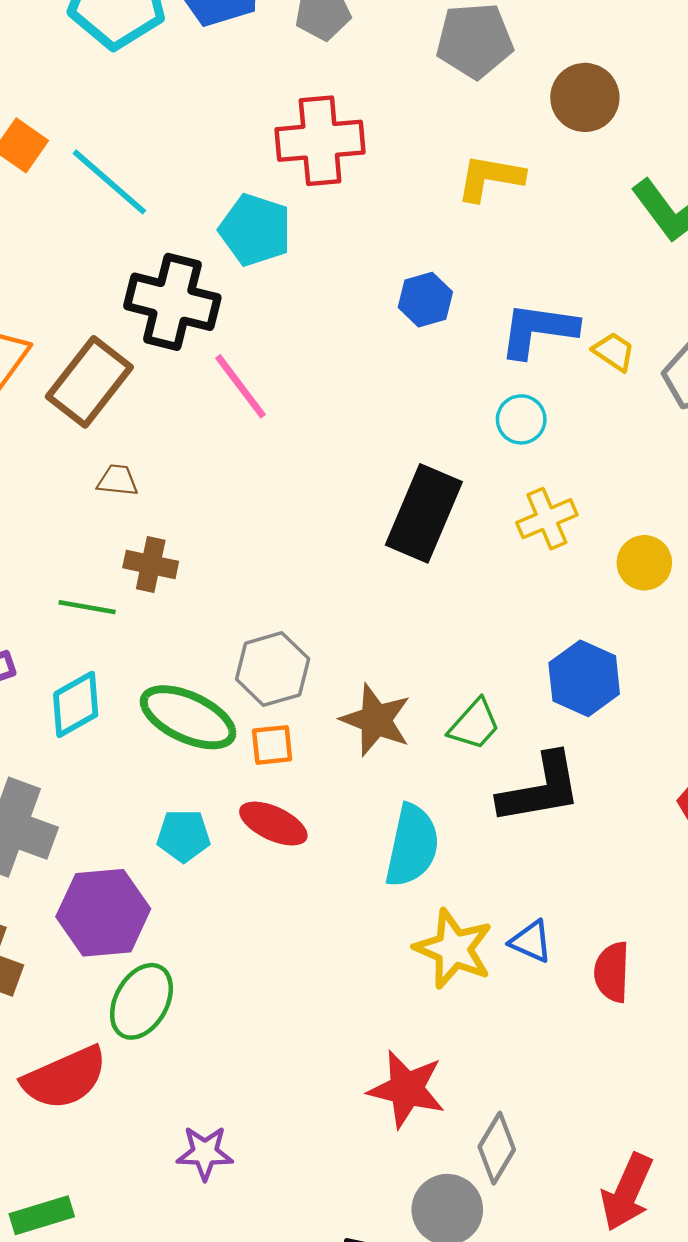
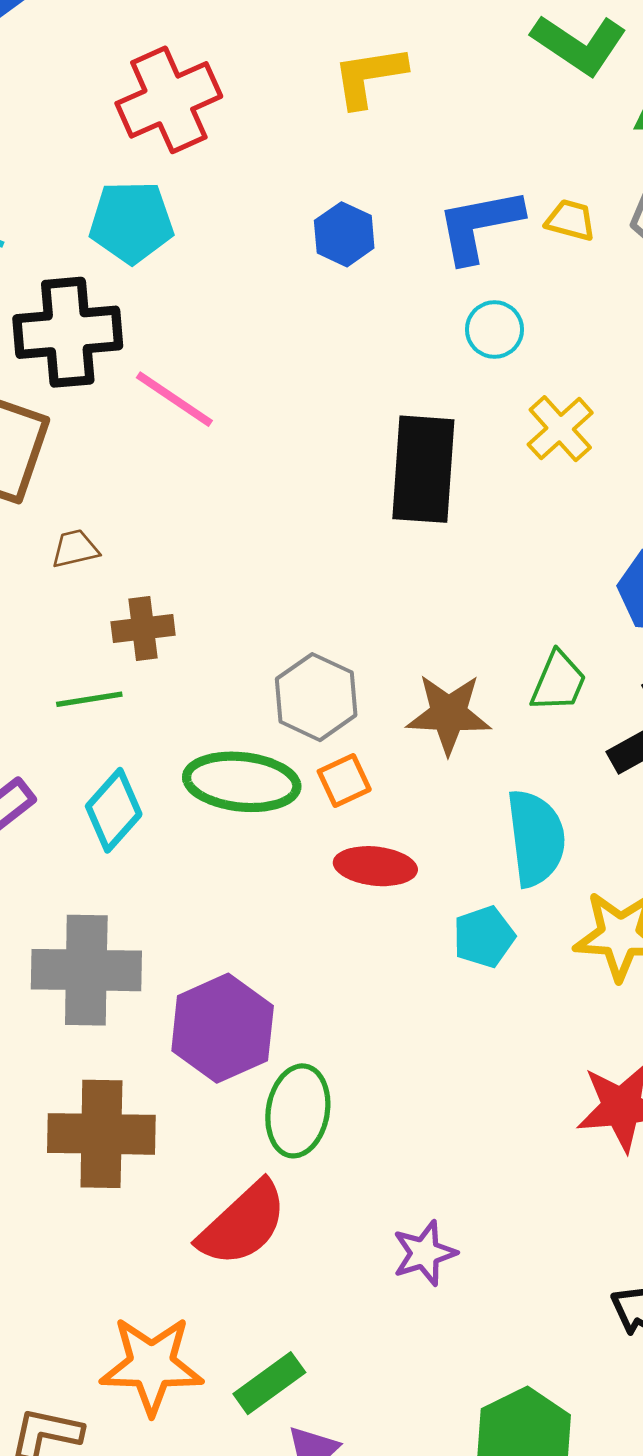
cyan pentagon: (184, 836) -> (484, 937), moved

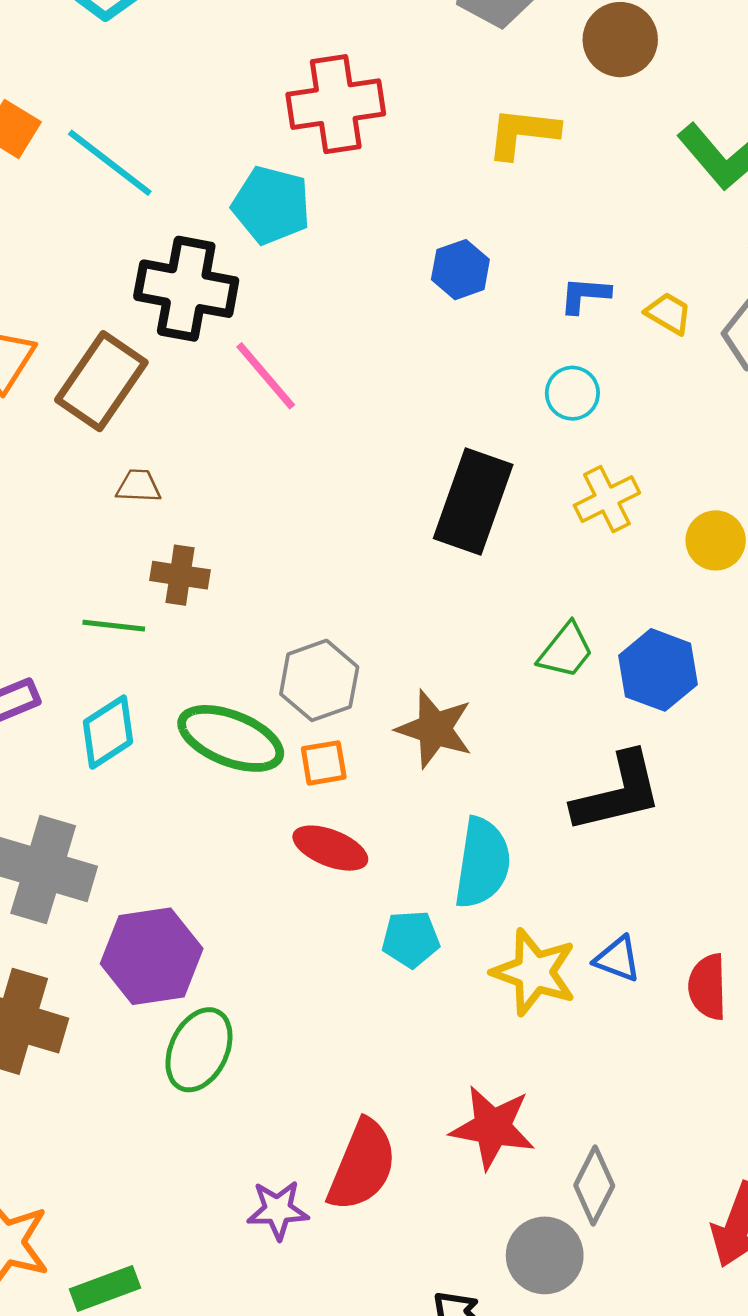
blue L-shape: (479, 225) -> (585, 295), size x0.6
green trapezoid: (558, 682) -> (566, 651), moved
red semicircle: (243, 1224) -> (362, 1165), moved, turned -40

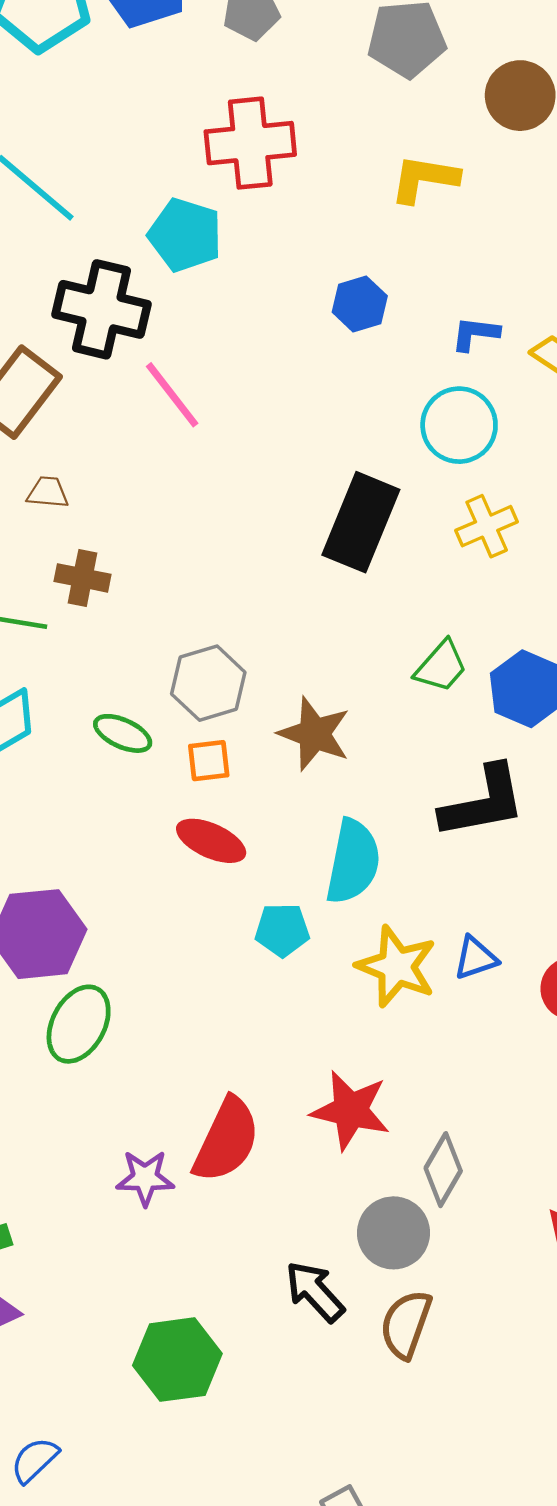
cyan circle: (572, 393) -> (459, 425), size x1.5
green ellipse: (231, 738) -> (123, 733), size x0.6
blue triangle: (618, 959) -> (475, 958), turned -42

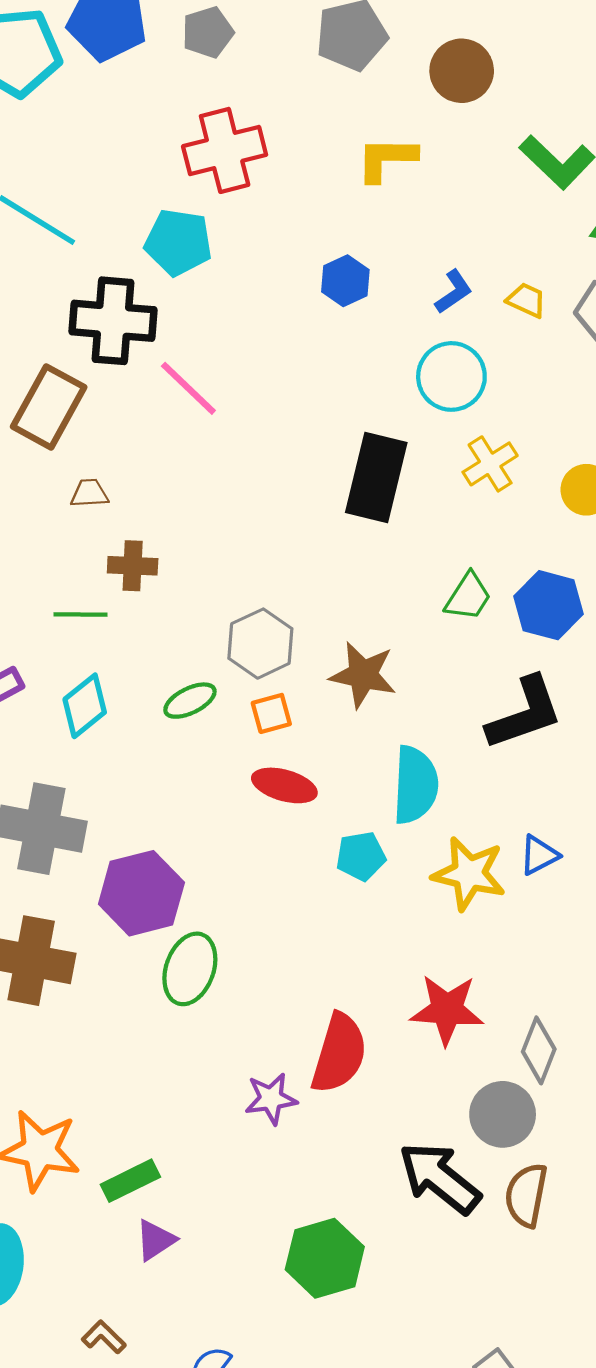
blue L-shape: (475, 334) -> (454, 292), turned 147
green ellipse: (123, 733) -> (190, 701), turned -42
black arrow: (315, 1292) -> (440, 1178), size x1.4

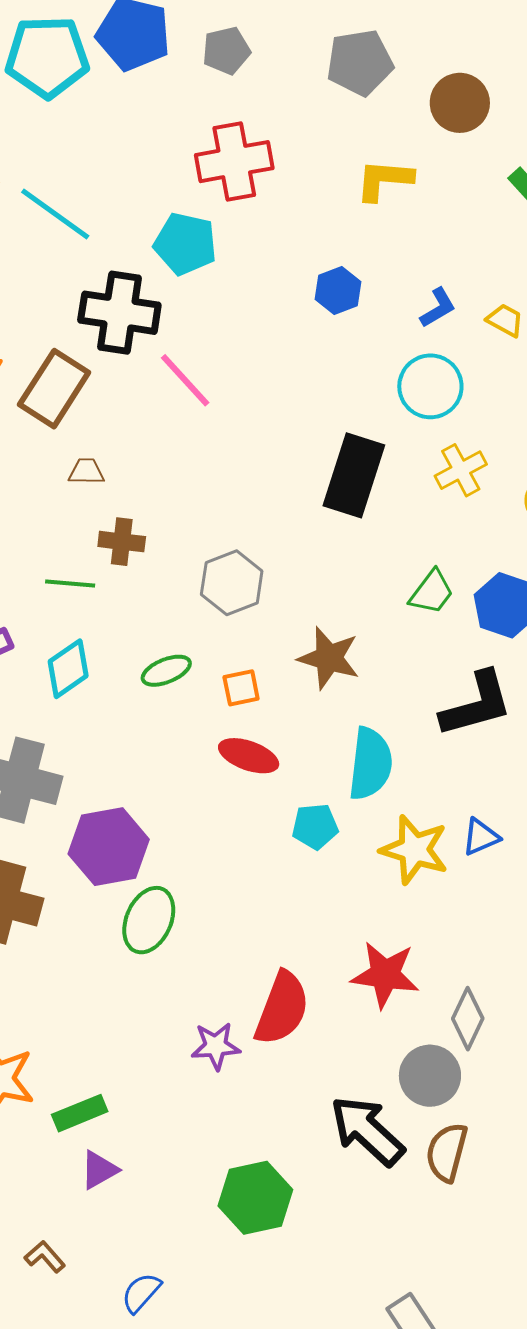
gray hexagon: (260, 644) -> (232, 583), moved

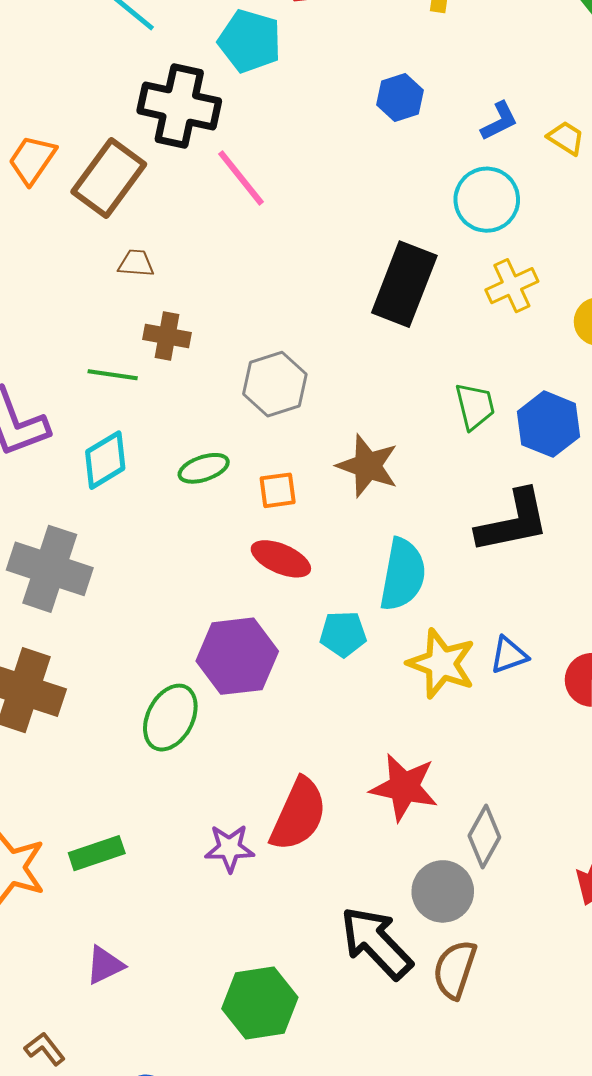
green trapezoid: (432, 592) -> (475, 406), turned -54
purple hexagon: (109, 847) -> (237, 656), moved
green rectangle: (80, 1113) -> (97, 853), moved

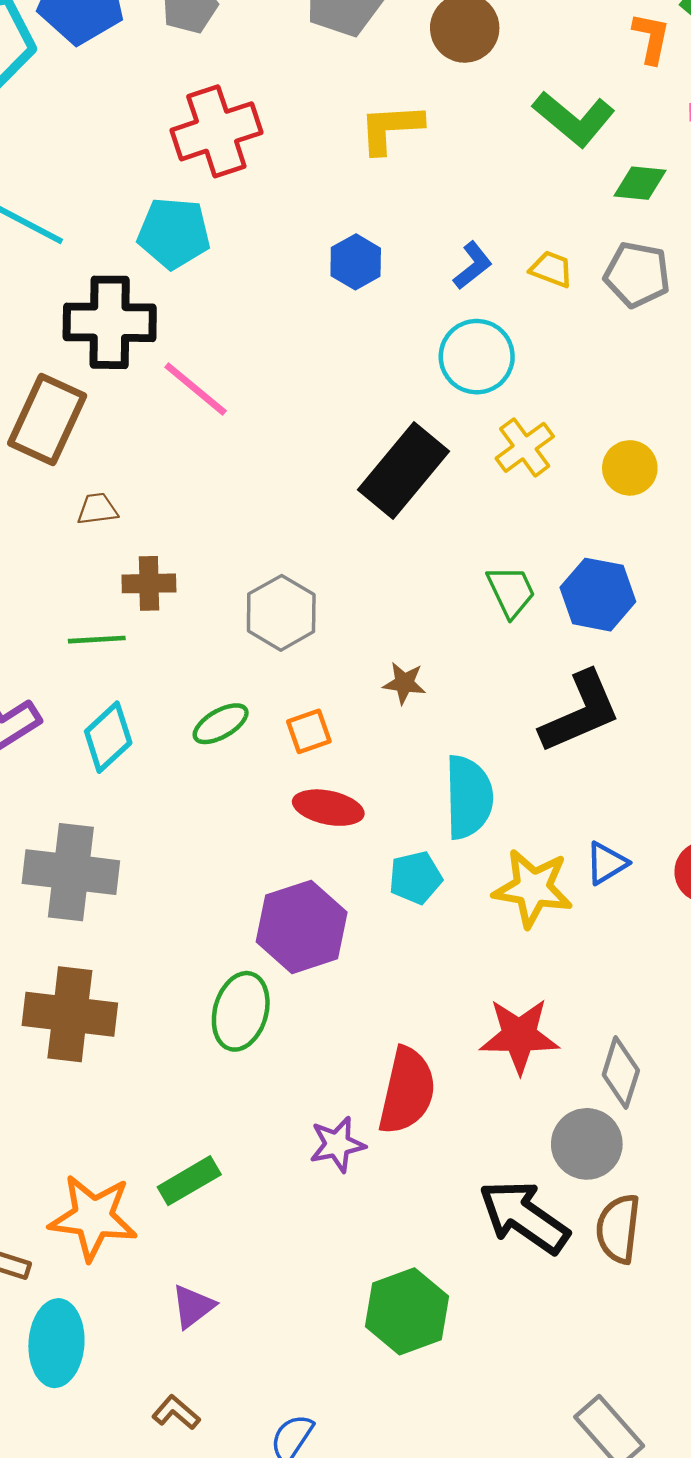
black rectangle: (404, 284) -> (404, 471), turned 30
brown star: (368, 466) -> (404, 683), size x0.6
purple triangle: (105, 965) -> (193, 1306), moved

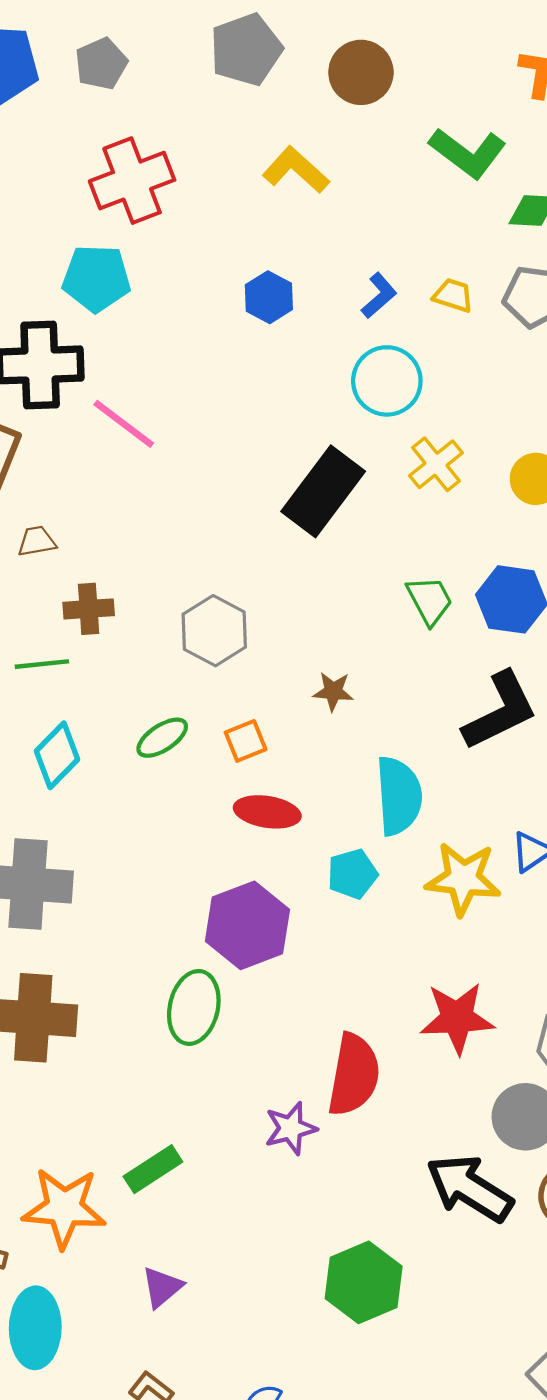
yellow L-shape: (391, 128) -> (296, 170), turned 48

